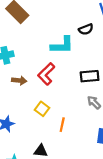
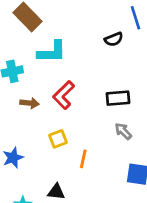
cyan L-shape: (62, 45) -> (52, 52), moved
yellow square: (42, 109) -> (58, 139), turned 32

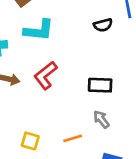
yellow square: (58, 139) -> (30, 141), moved, turned 30
orange line: (83, 159) -> (73, 138), moved, turned 54

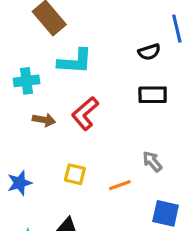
black rectangle: (100, 85) -> (153, 95), moved
yellow square: (30, 141) -> (75, 174), moved

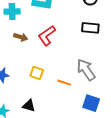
gray arrow: (152, 161) -> (86, 70), size x1.6
orange line: (120, 185) -> (64, 83), turned 32

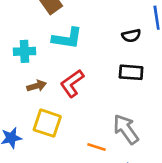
brown arrow: (21, 37) -> (37, 86), turned -32
yellow square: (37, 73) -> (47, 123), moved, size x1.5

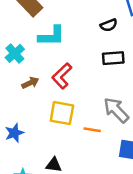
cyan cross: (24, 51) -> (15, 53), turned -30
yellow square: (47, 123) -> (62, 113), moved

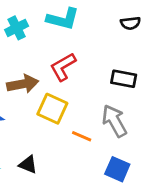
black rectangle: (113, 58) -> (124, 79), moved
brown arrow: (30, 83) -> (23, 84), moved, size x1.5

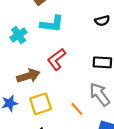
yellow square: (52, 109) -> (41, 104), moved, turned -35
orange line: (82, 136) -> (77, 109), turned 32

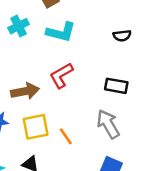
cyan cross: (19, 35) -> (19, 26), moved
orange line: (77, 109) -> (66, 136), moved

